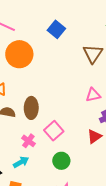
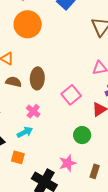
pink square: (54, 131) -> (71, 95), moved
green circle: (61, 161) -> (82, 135), moved

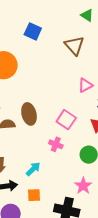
pink cross: (33, 111) -> (56, 144), moved

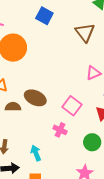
brown ellipse: (29, 114) -> (35, 98), turned -55
cyan arrow: (33, 169) -> (36, 153), turned -70

